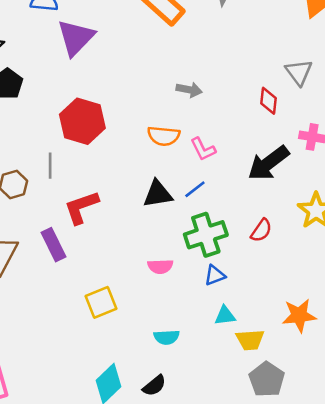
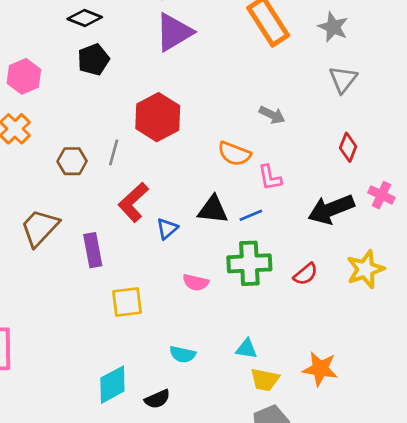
gray triangle: (299, 72) -> (343, 79), moved
red L-shape: (81, 207) -> (133, 202), turned -39
purple rectangle: (53, 245) -> (93, 250), moved
blue triangle: (215, 275) -> (167, 229), moved, turned -35

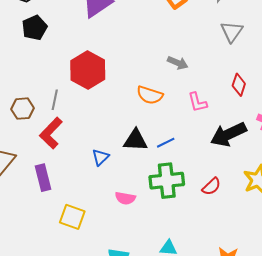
pink L-shape: (270, 178) -> (197, 102), moved
red L-shape: (133, 202) -> (51, 133), moved
yellow square: (127, 302) -> (72, 217), turned 30

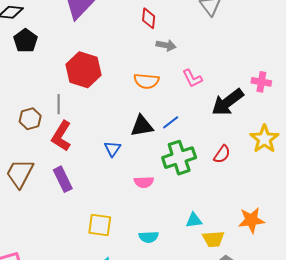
red diamond: (239, 85) -> (149, 18), moved
yellow square: (72, 217) -> (100, 225), moved

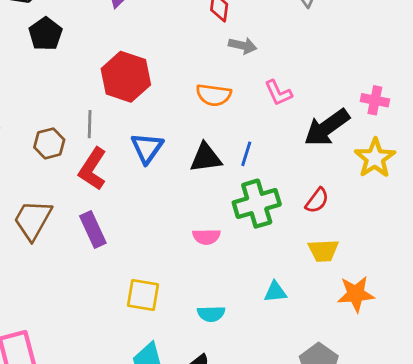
blue line: (171, 122) -> (246, 154), turned -36
yellow star: (264, 139) -> (375, 158), moved
blue triangle: (112, 149) -> (147, 148), moved, size x1.4
yellow trapezoid: (213, 239) -> (323, 251), moved

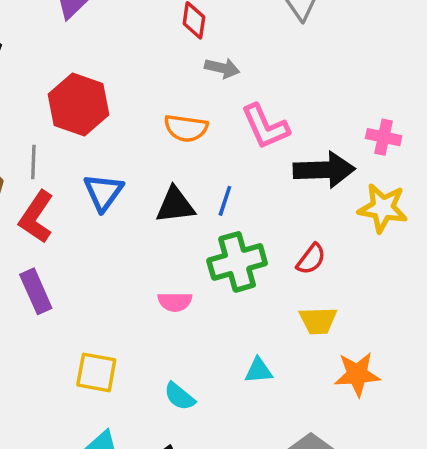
pink L-shape: (278, 93) -> (265, 127), size x1.4
black arrow: (327, 128) -> (324, 170), turned -147
yellow star: (375, 158) -> (383, 208), turned -30
cyan semicircle: (211, 314) -> (180, 396), turned 40

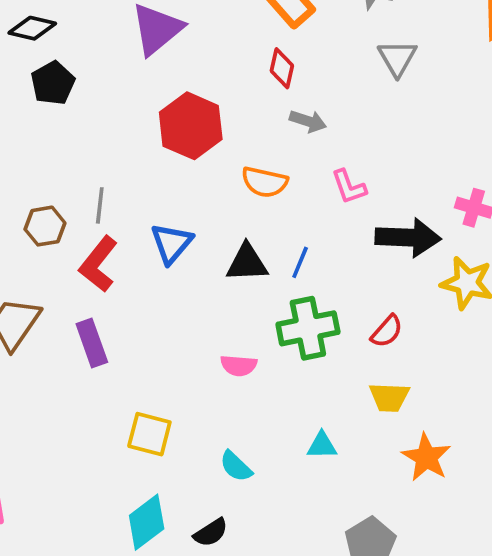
red hexagon: (79, 105) -> (191, 126), moved
pink L-shape: (265, 127) -> (349, 187), size x0.7
orange star: (357, 374) -> (426, 457), turned 30

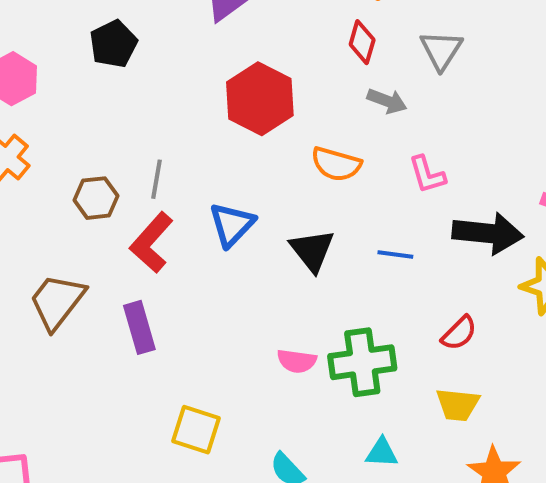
gray triangle: (397, 58) -> (441, 50), moved
blue line: (300, 262) -> (395, 254), moved, turned 72
black triangle: (247, 263) -> (312, 250), turned 51
green cross: (308, 328) -> (362, 362), moved

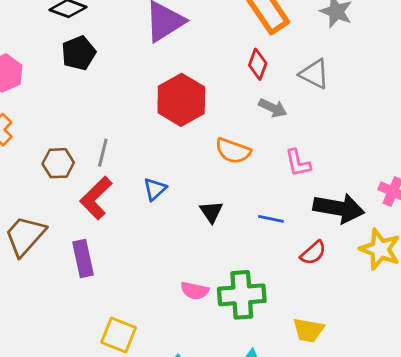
gray triangle: (441, 50) -> (314, 74), turned -40
blue triangle: (232, 225) -> (155, 189), size x0.7
black triangle: (312, 250) -> (211, 212), size x0.7
red semicircle: (459, 333) -> (313, 253), moved

